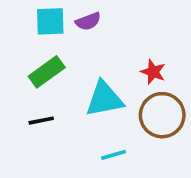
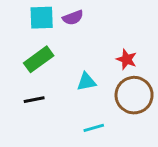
cyan triangle: (104, 99) -> (86, 82), size x0.6

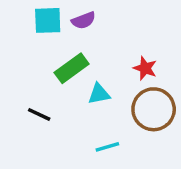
green rectangle: (39, 59) -> (72, 68), moved
black line: (34, 100) -> (39, 114), turned 36

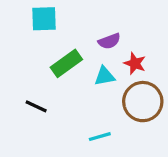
purple semicircle: (84, 20) -> (109, 41), moved
cyan triangle: (99, 94) -> (105, 76), moved

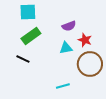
green rectangle: (66, 63) -> (31, 36), moved
black line: (36, 106) -> (23, 59), moved

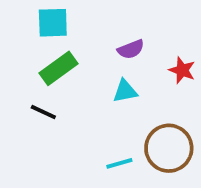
red star: (85, 40) -> (182, 70), moved
brown circle: (90, 64) -> (169, 148), moved

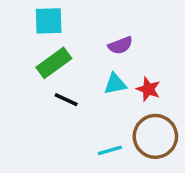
red star: (182, 70) -> (148, 89), moved
black line: (43, 112) -> (66, 100), moved

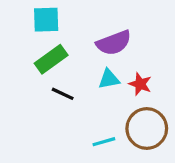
purple semicircle: (120, 45) -> (114, 43), size x1.5

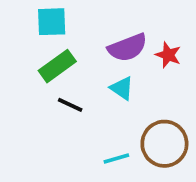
cyan triangle: (109, 79) -> (122, 88), turned 45
red star: (140, 84) -> (168, 55), moved

